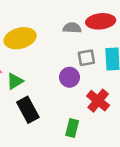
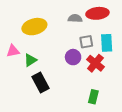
red cross: (98, 101) -> (95, 63), moved
green rectangle: (72, 128) -> (93, 97), moved

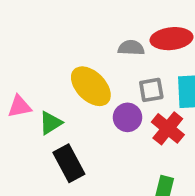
yellow ellipse: (34, 27) -> (91, 86), moved, turned 60

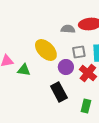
green triangle: (51, 123) -> (24, 70), turned 40
black rectangle: (69, 163) -> (59, 92), moved

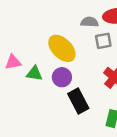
gray square: (79, 52) -> (103, 41), moved
purple circle: (66, 67) -> (62, 77), moved

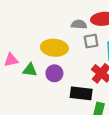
yellow ellipse: (62, 48) -> (54, 48), turned -40
black rectangle: (78, 101) -> (81, 93), moved, turned -55

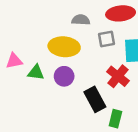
gray semicircle: (79, 24) -> (81, 20), moved
black rectangle: (81, 93) -> (95, 99), turned 55

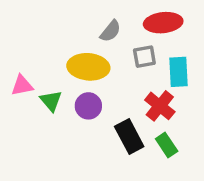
gray semicircle: (81, 20) -> (110, 31), turned 126
green triangle: (36, 72) -> (51, 101), turned 42
green rectangle: (115, 119) -> (167, 145), moved, turned -48

